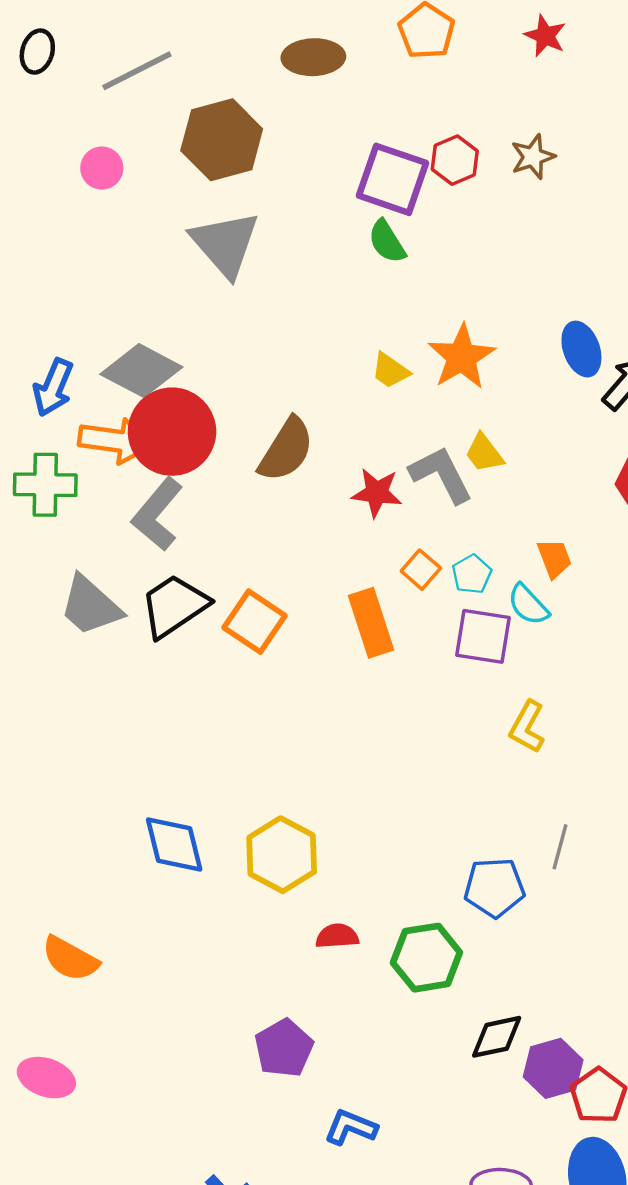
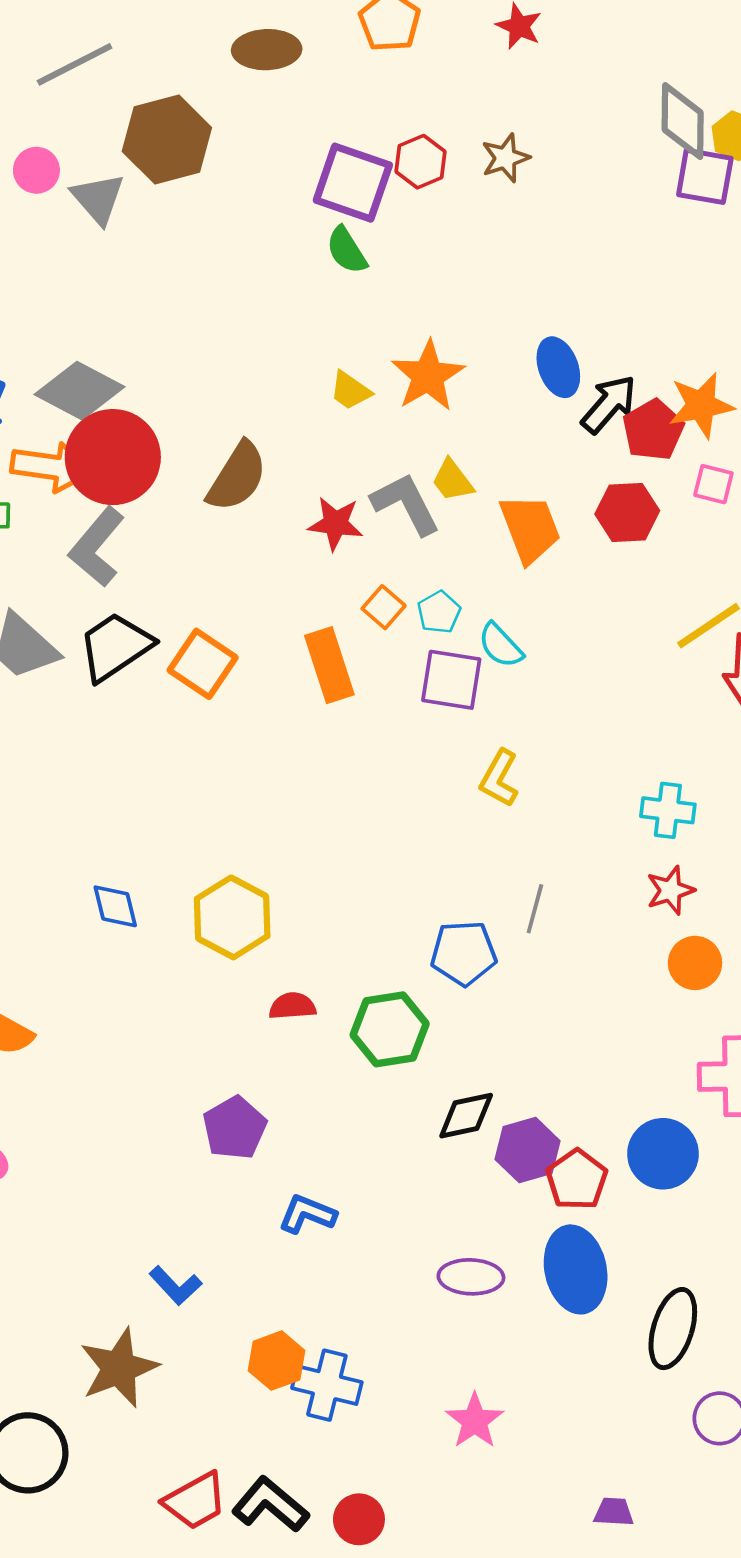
gray triangle: (225, 244) -> (98, 199), moved, size x0.7
orange trapezoid: (554, 558) -> (530, 528), moved, size x1.6
blue diamond: (174, 844) -> (115, 906), size x0.7

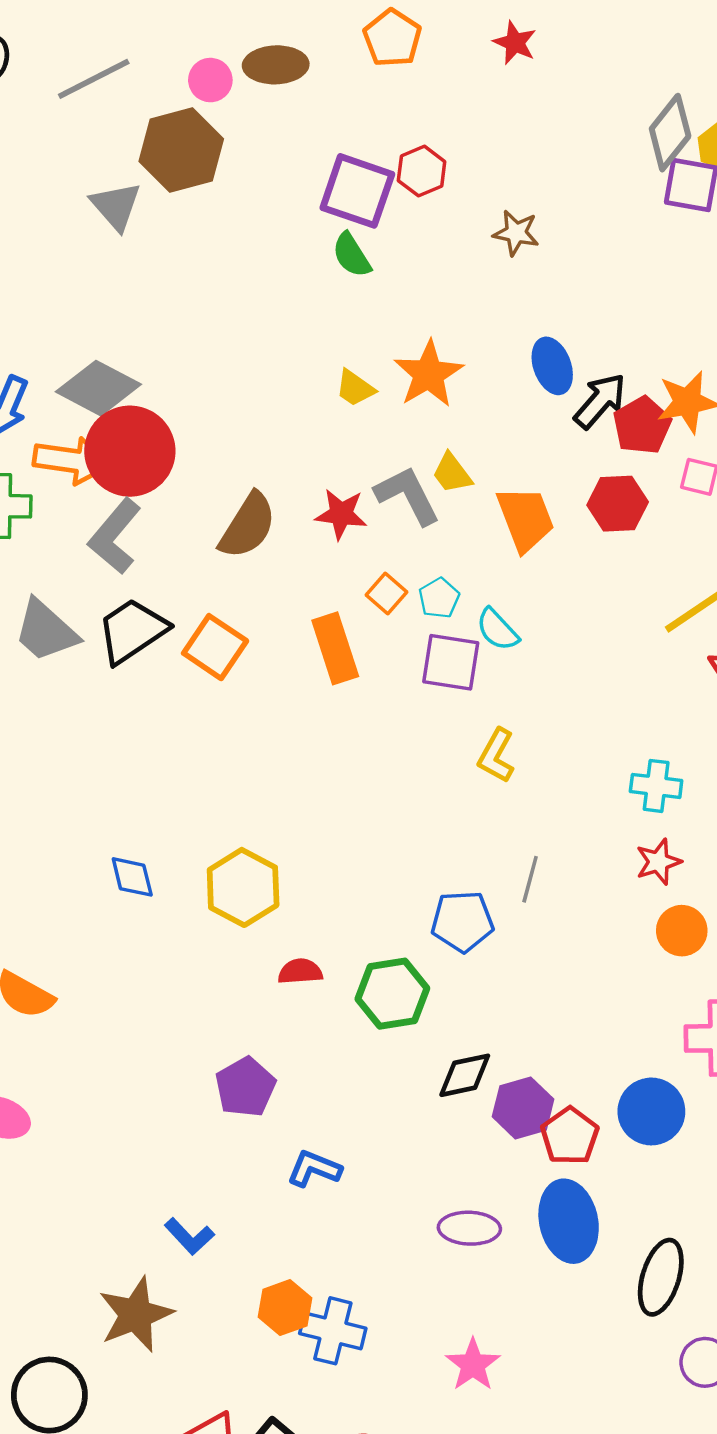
gray diamond: (683, 121) -> (670, 133), turned 38
brown star: (505, 158) -> (516, 233), moved, turned 30
pink circle: (36, 170) -> (210, 80), moved
brown semicircle: (237, 477) -> (248, 526), moved

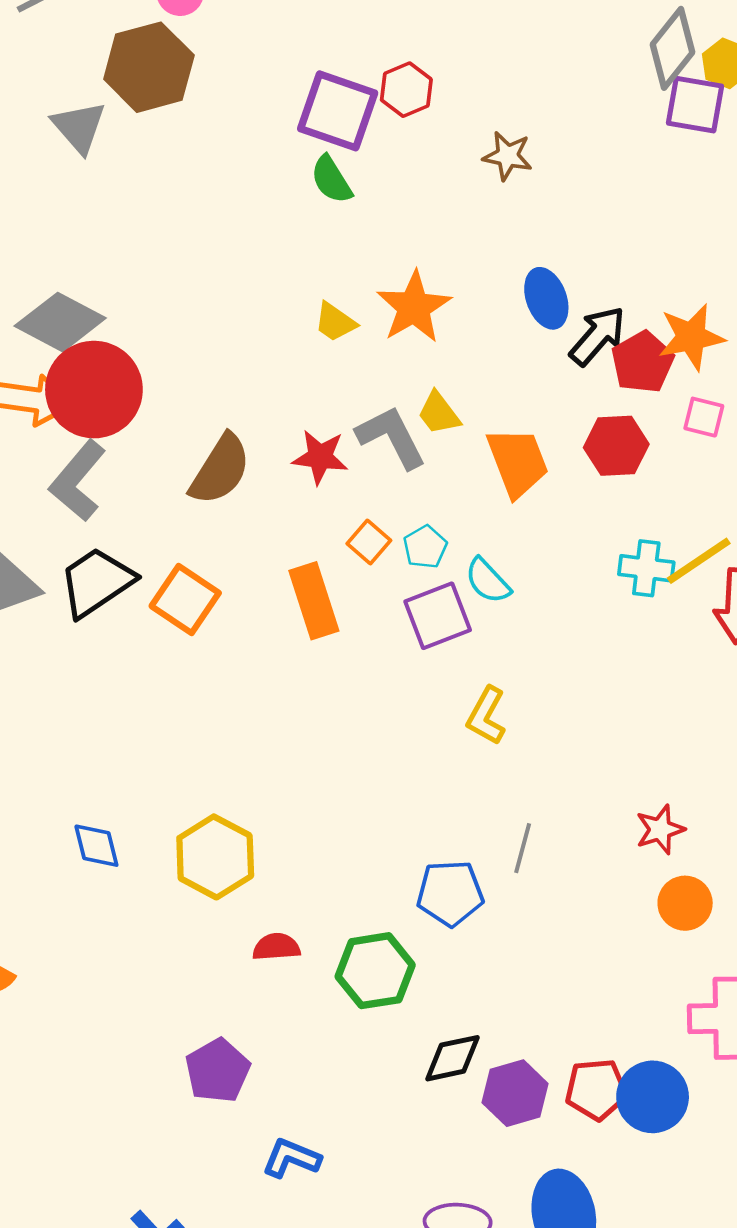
purple square: (451, 662) -> (438, 616), turned -30
cyan cross: (656, 786) -> (646, 568), moved
red pentagon: (570, 1136) -> (596, 1089), moved, turned 30

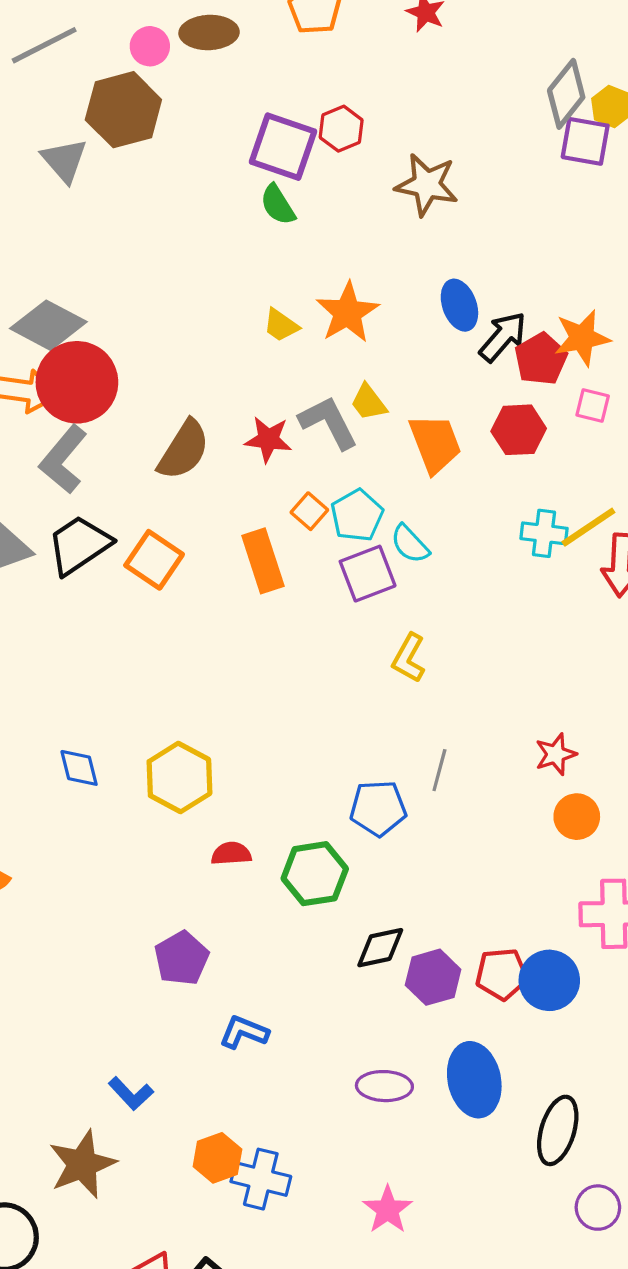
brown star: (508, 156) -> (427, 185), size x1.5
cyan pentagon: (425, 547) -> (357, 515), size x1.4

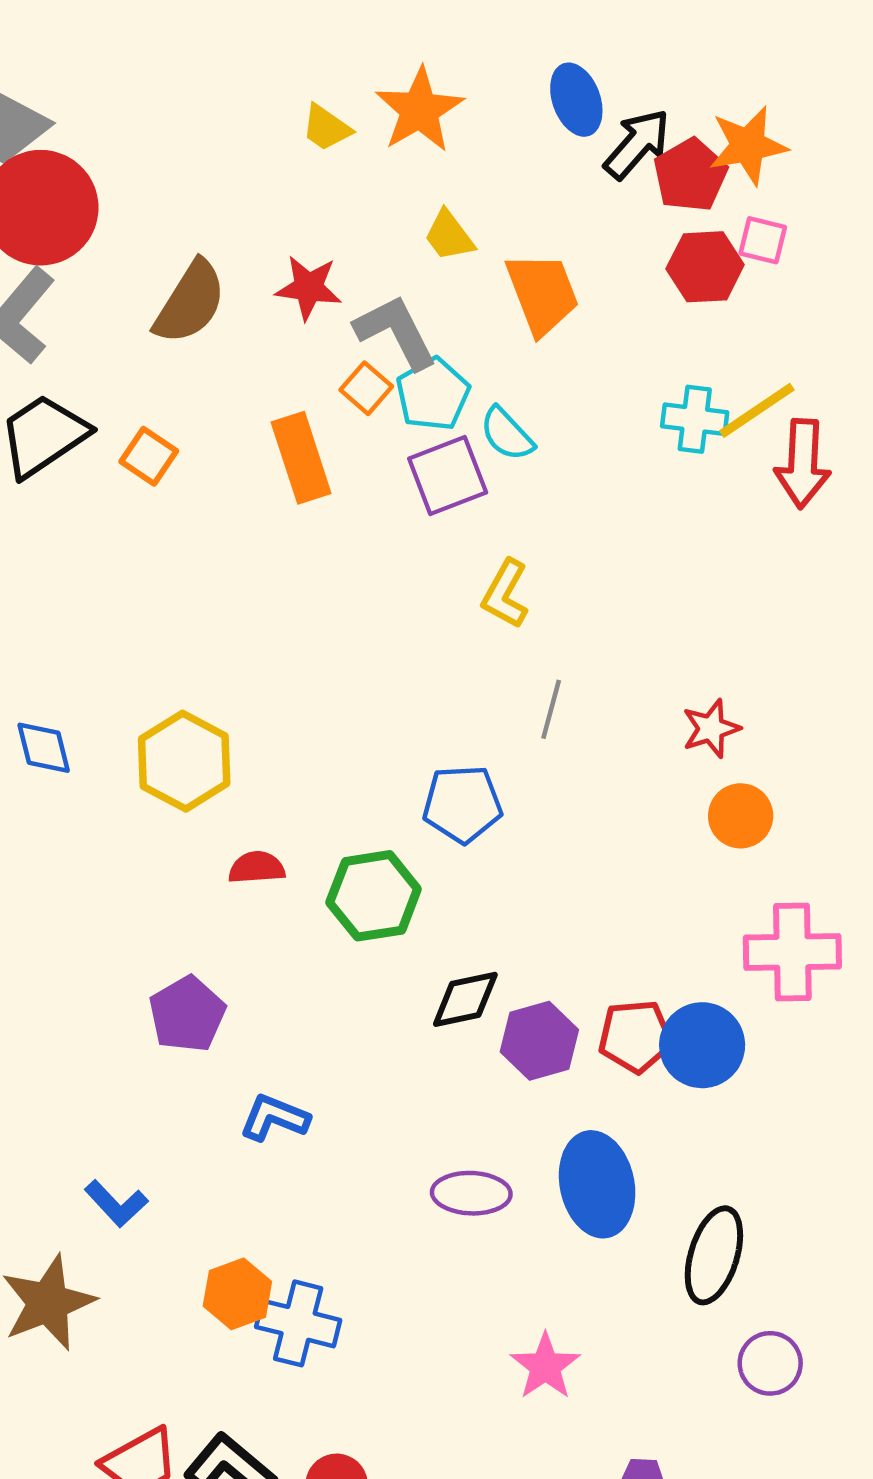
gray L-shape: (328, 422) -> (396, 332), moved
red hexagon: (519, 430) -> (705, 267), moved
orange square: (154, 560) -> (149, 456), size x0.7
gray line: (439, 770) -> (551, 709), moved
pink star: (388, 1210) -> (545, 1366), moved

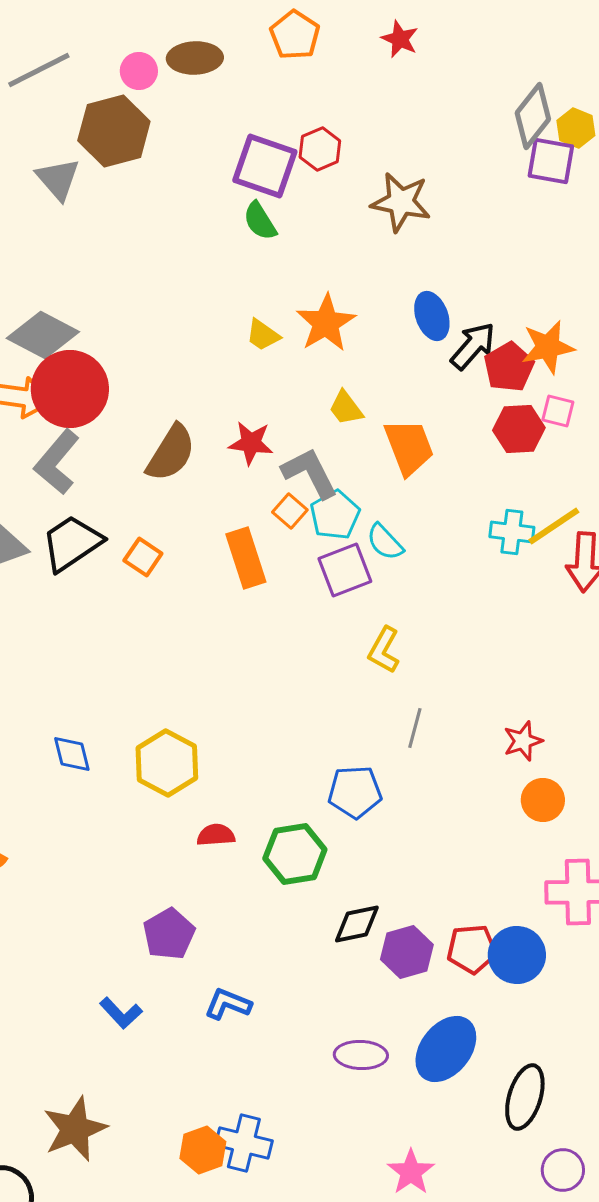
blue ellipse: (597, 1184) -> (446, 1049), turned 50
blue L-shape: (116, 1204) -> (121, 1013), moved
orange hexagon: (237, 1294) -> (203, 1150), moved

